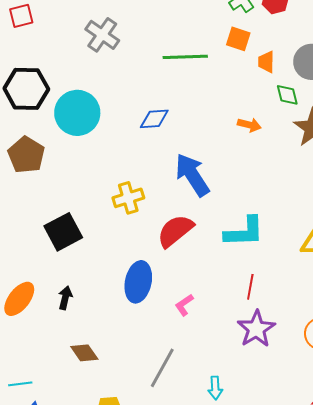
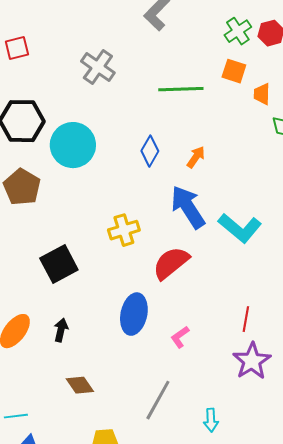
blue diamond: (154, 119) -> (150, 151), turned -56
orange arrow: (249, 125) -> (196, 157), moved, turned -70
cyan L-shape: (244, 232) -> (240, 228), moved, turned 42

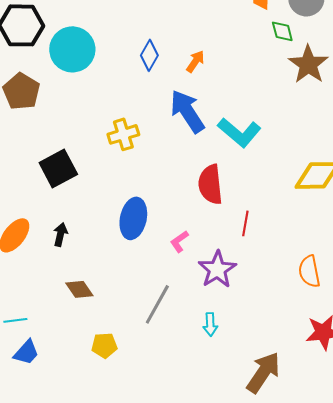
red semicircle: (171, 263) -> (210, 184), moved, turned -57
purple star: (252, 361) -> (217, 269), moved

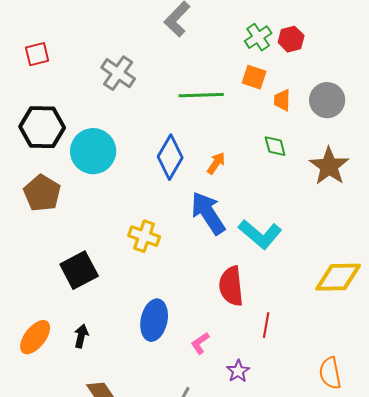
green diamond: (282, 31) -> (275, 146), moved
blue diamond: (149, 55) -> (170, 157), size x1.4
yellow cross: (123, 134) -> (144, 236), turned 36
purple star: (217, 269) -> (238, 371), size x0.6

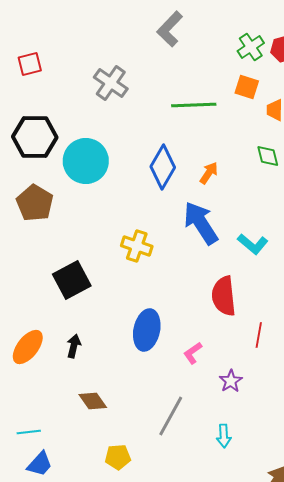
cyan L-shape: (260, 234) -> (253, 244), size x0.7

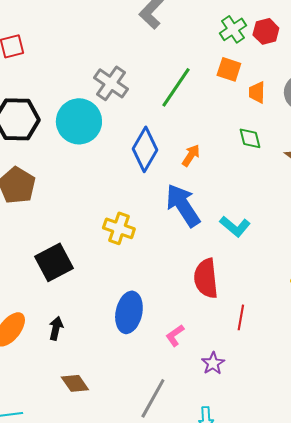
gray cross: (111, 83) -> (111, 83), moved
green line: (194, 105) -> (176, 87), turned -54
cyan circle: (86, 161) -> (79, 121), moved

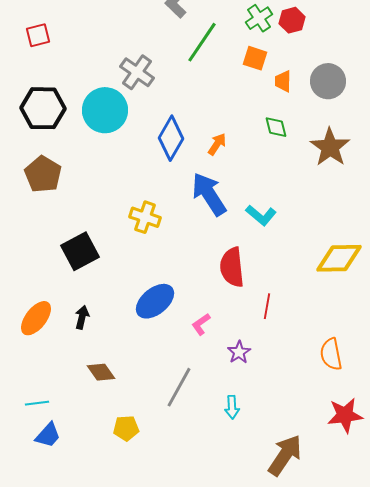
green line: (176, 87) -> (202, 42), moved
blue ellipse: (129, 312) -> (155, 301), turned 39

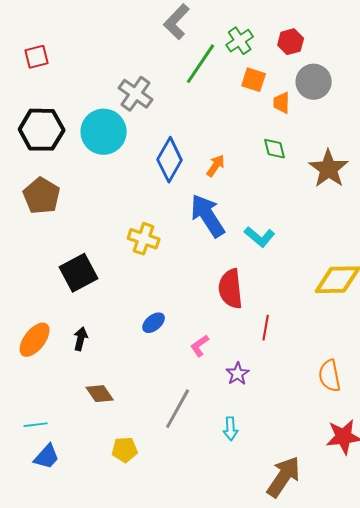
green cross: (259, 18) -> (240, 41), moved
gray circle: (328, 81) -> (314, 82), moved
blue ellipse: (155, 301) -> (154, 323), size x0.6

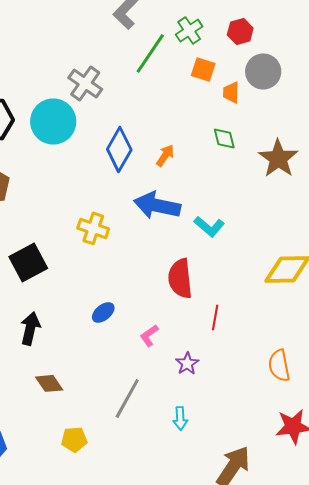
blue arrow: (208, 216) -> (157, 205), turned -45
black arrow: (81, 339) -> (30, 328), size x1.4

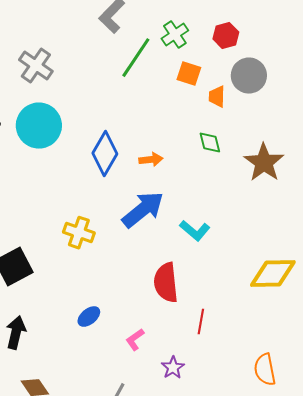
gray cross: (85, 83) -> (36, 66), moved
orange arrow: (165, 155) -> (151, 160), turned 50
blue arrow: (157, 205) -> (143, 210), turned 129

